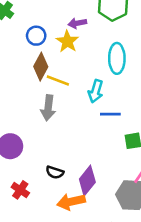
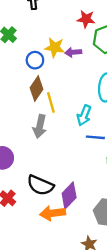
yellow star: (67, 41) -> (55, 47), moved, turned -30
yellow line: (58, 80) -> (51, 102), turned 48
black semicircle: (55, 172) -> (40, 185), size x1.6

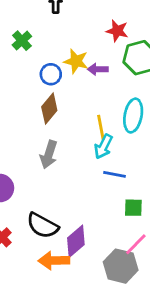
yellow line: (51, 102) -> (101, 127), moved

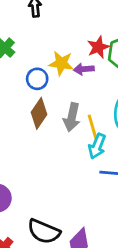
red star: (117, 31) -> (98, 47), moved, turned -30
gray arrow: (49, 155) -> (72, 117), moved

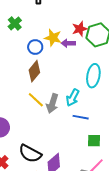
gray arrow: (72, 117) -> (52, 103), moved
yellow line: (93, 127) -> (36, 100), moved, turned -36

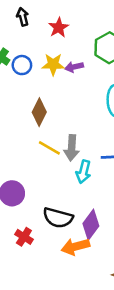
red star: (80, 29) -> (59, 28), moved
blue circle: (35, 47) -> (22, 65), moved
cyan arrow: (73, 98) -> (84, 172), moved

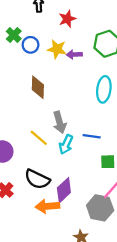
brown diamond: (39, 112) -> (38, 87), turned -35
yellow line: (49, 148) -> (39, 138), moved
gray arrow: (72, 148) -> (60, 122), turned -30

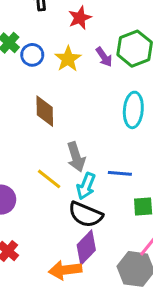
yellow star: (57, 49) -> (68, 59), turned 30
purple arrow: (74, 54) -> (104, 57), moved, turned -120
black semicircle: (37, 179) -> (86, 214), moved

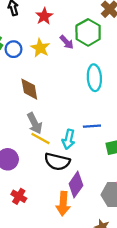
gray arrow: (76, 157) -> (35, 123), moved
black semicircle: (86, 214) -> (57, 162), moved
orange arrow: (65, 270) -> (63, 204), turned -70

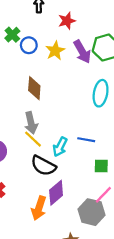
purple arrow: (67, 42) -> (82, 52), size x1.5

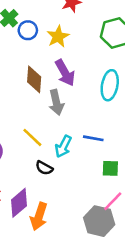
purple arrow: (82, 52) -> (65, 73), moved
gray arrow: (31, 123) -> (56, 102), moved
black semicircle: (43, 166) -> (44, 168), size x0.6
purple diamond: (56, 193) -> (19, 203), moved

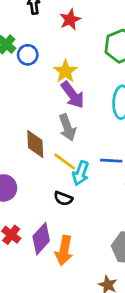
yellow star: (58, 36) -> (65, 71), moved
brown diamond: (34, 79) -> (35, 144), moved
yellow line: (32, 137) -> (65, 162), moved

